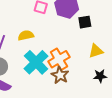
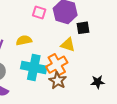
yellow triangle: (96, 51) -> (68, 45), moved, turned 35
cyan cross: (36, 62) -> (34, 67), turned -35

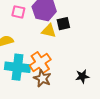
yellow triangle: (68, 45) -> (49, 31), moved

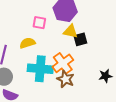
pink square: (18, 12) -> (39, 23), moved
black square: (63, 24) -> (80, 39), moved

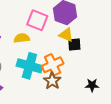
pink square: (39, 23) -> (37, 20), size x1.5

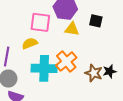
black square: (74, 45) -> (96, 21), moved, turned 32
brown star: (52, 81) -> (94, 73), moved

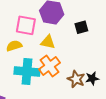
black square: (96, 21) -> (81, 27), turned -32
yellow triangle: (72, 29) -> (48, 42), moved

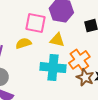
orange cross: (49, 66) -> (79, 60), moved
cyan cross: (27, 72) -> (53, 68), moved

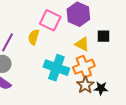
yellow triangle: (57, 40) -> (82, 44), moved
yellow semicircle: (23, 43) -> (34, 37), turned -70

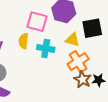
black square: (103, 36) -> (92, 28), size x1.5
cyan cross: (56, 68) -> (46, 48), moved, size x0.7

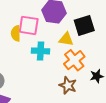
yellow semicircle: (23, 41) -> (16, 33), moved
brown star: (83, 79) -> (68, 85), moved

